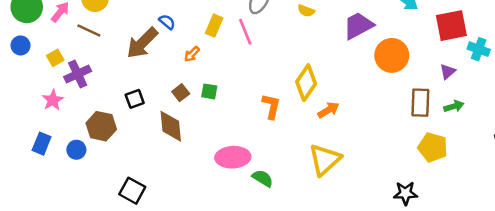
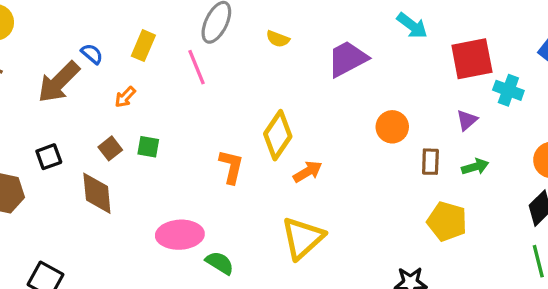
yellow rectangle: (214, 26) -> (143, 46), moved
orange circle: (392, 55) -> (392, 127), moved, size x0.7
brown rectangle: (420, 103) -> (430, 162), size x0.7

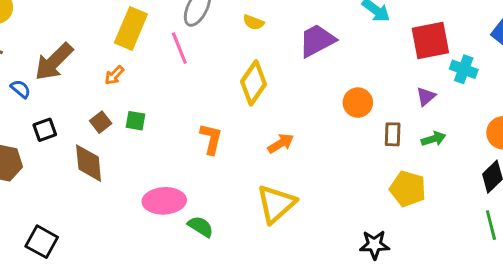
yellow rectangle: (143, 46) -> (131, 28), size x1.5
blue semicircle: (92, 54) -> (21, 89), moved
yellow diamond: (278, 135) -> (253, 83), moved

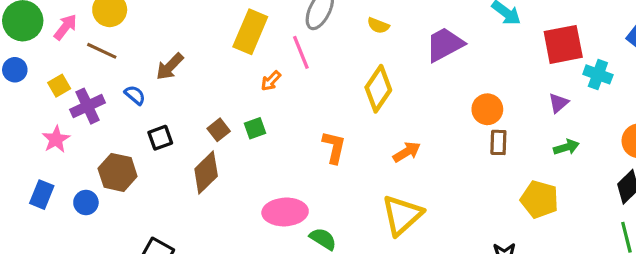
brown arrow: (54, 62) -> (170, 67), size x0.7
orange arrow: (114, 75) -> (271, 81), moved
green square: (135, 121) -> (255, 128), turned -30
brown rectangle: (393, 134) -> (498, 142), moved
brown diamond: (89, 163) -> (206, 172), turned 51

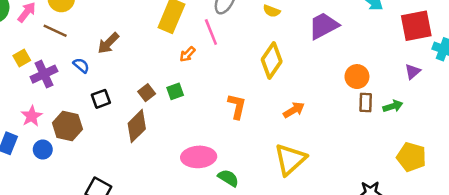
pink star: (56, 139) -> (32, 116), moved
green arrow: (566, 147) -> (393, 106), moved
yellow pentagon: (539, 199) -> (411, 157), moved

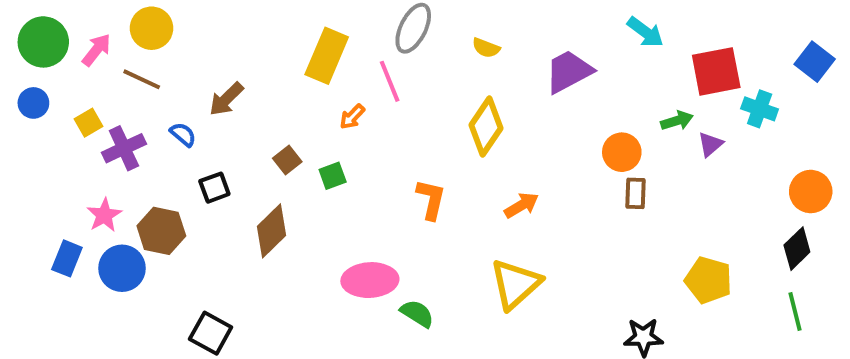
brown square: (147, 93) -> (287, 160), moved
green arrow: (393, 106) -> (677, 121), moved
blue circle: (43, 150) -> (122, 268), size x1.5

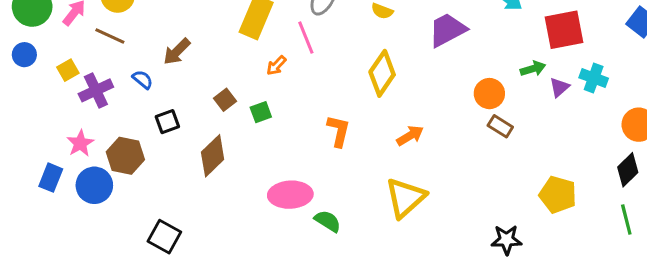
cyan cross: (760, 109) -> (594, 78), moved
brown rectangle: (636, 193) -> (500, 126), turned -60

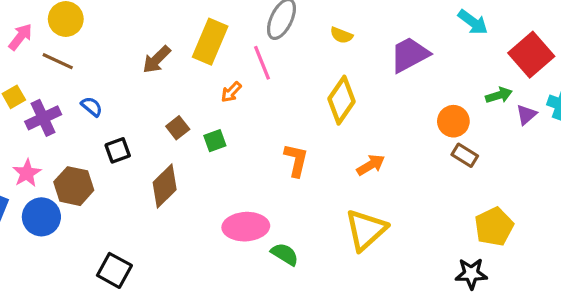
red square: (564, 30) -> (531, 55), turned -30
brown arrow: (177, 52) -> (157, 60), moved
yellow pentagon: (558, 195) -> (494, 227), moved, turned 30

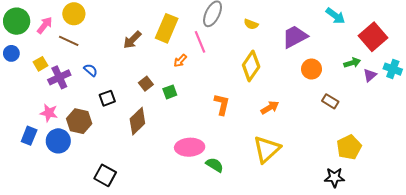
orange circle: (453, 121) -> (312, 69), moved
pink star: (27, 173) -> (49, 113), turned -30

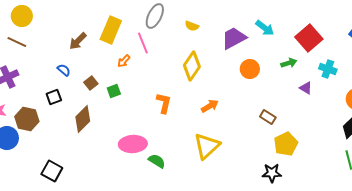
cyan arrow: (335, 16) -> (265, 28), moved
blue semicircle: (91, 70) -> (64, 70), moved
purple triangle: (370, 75) -> (306, 88), moved, turned -48
brown rectangle: (330, 101) -> (268, 117), moved

